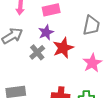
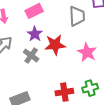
red star: (63, 48) -> (55, 45), turned 30

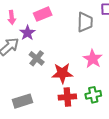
purple star: (35, 34) -> (27, 33), moved
red star: (55, 45) -> (62, 73), moved

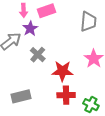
pink arrow: (12, 17) -> (24, 10), moved
green cross: (93, 95) -> (91, 105), moved, turned 35

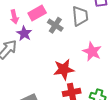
gray cross: (38, 55) -> (55, 25), moved

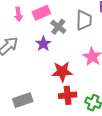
purple star: (24, 33) -> (43, 44), moved

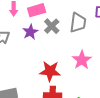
purple star: (43, 44) -> (30, 32), moved

